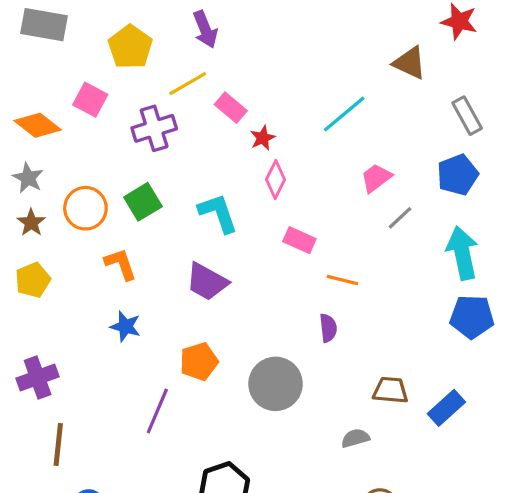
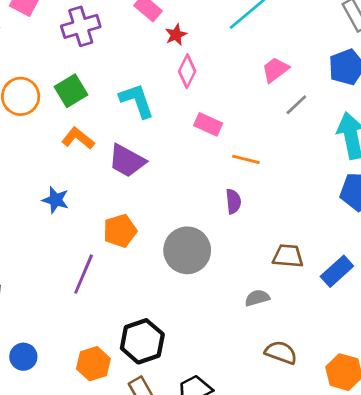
orange L-shape: (121, 264) -> (78, 138), moved, turned -32

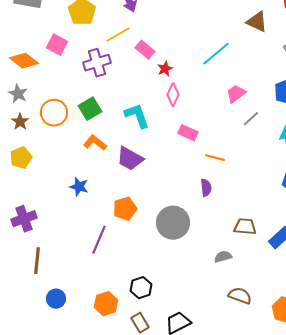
black hexagon: (142, 341) -> (141, 288), size x0.7

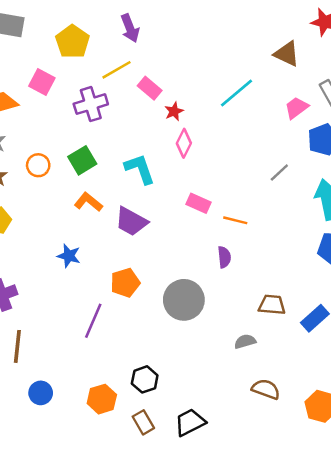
pink trapezoid: (236, 94) -> (296, 108), moved
orange circle: (54, 113) -> (38, 165), size x0.7
pink rectangle: (188, 133) -> (199, 203), moved

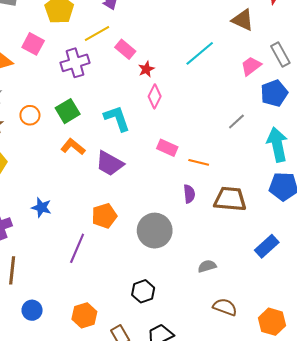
blue star: (69, 256) -> (41, 207), moved
brown trapezoid: (272, 305) -> (230, 199), moved, size x1.4
black hexagon: (145, 379) -> (143, 291), moved

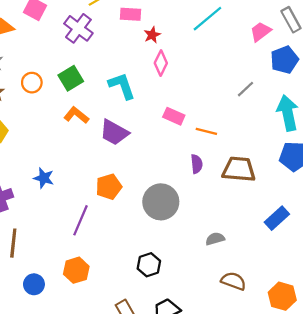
pink rectangle: (125, 49) -> (130, 14), turned -36
purple cross: (75, 63) -> (78, 28), turned -36
orange hexagon: (84, 315) -> (76, 270), moved

